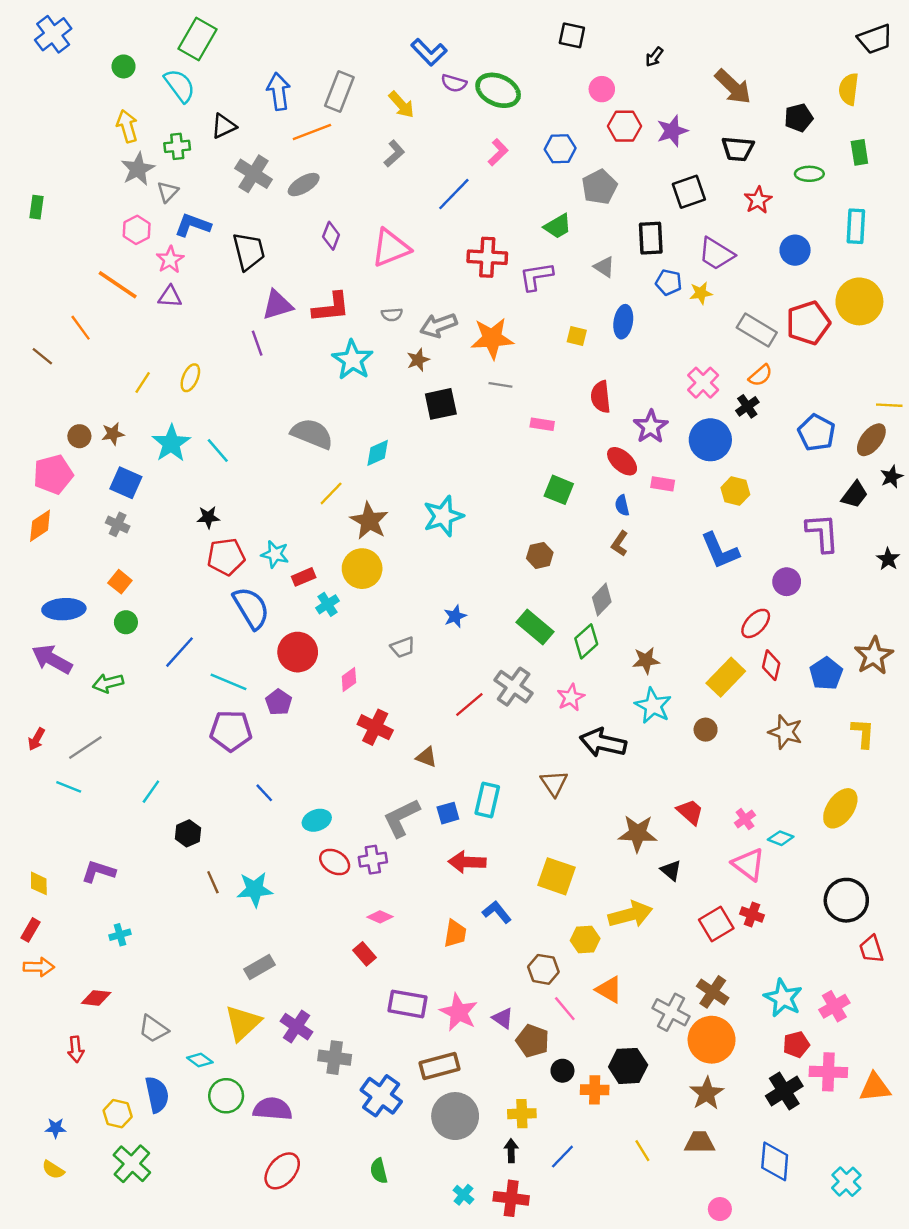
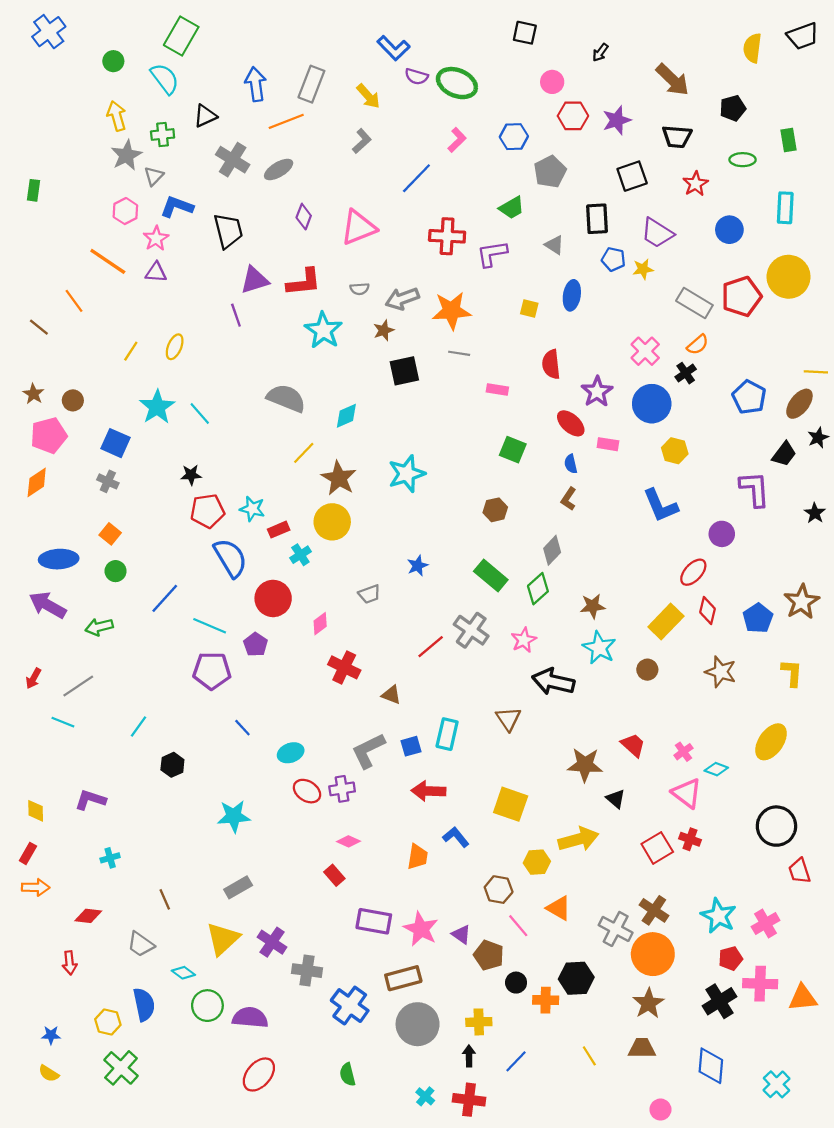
yellow semicircle: (849, 89) -> (752, 48), moved
brown star: (113, 434) -> (33, 394), moved, turned -30
brown line: (213, 882) -> (165, 899), moved

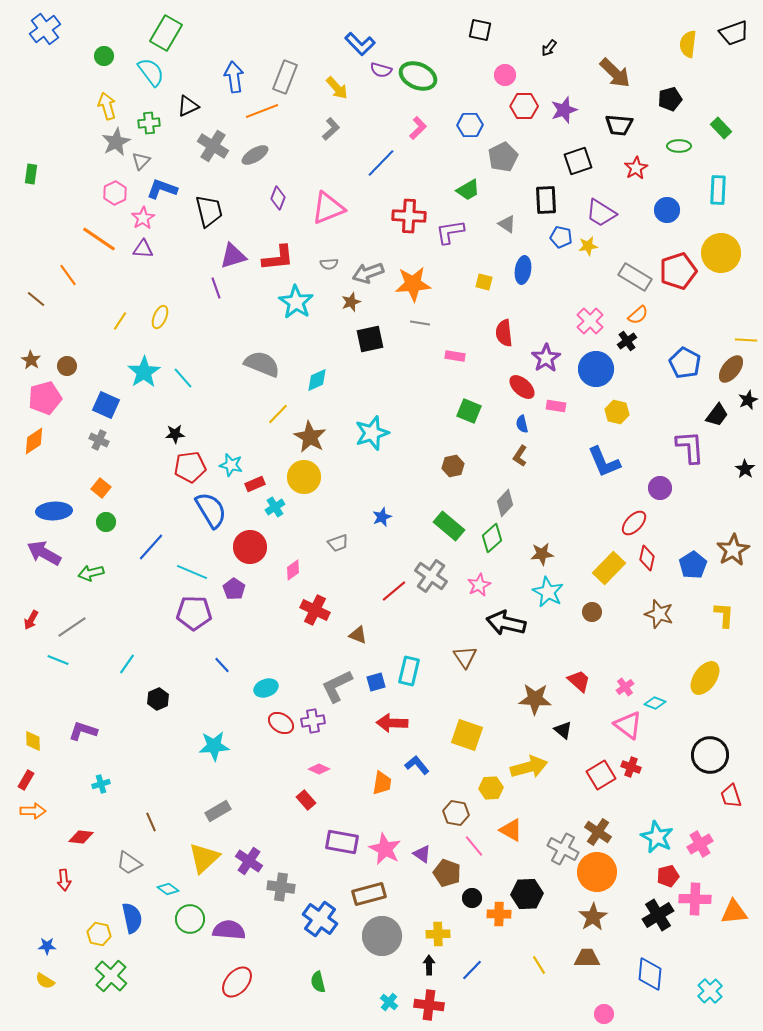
green rectangle: (789, 140) -> (721, 128), turned -35

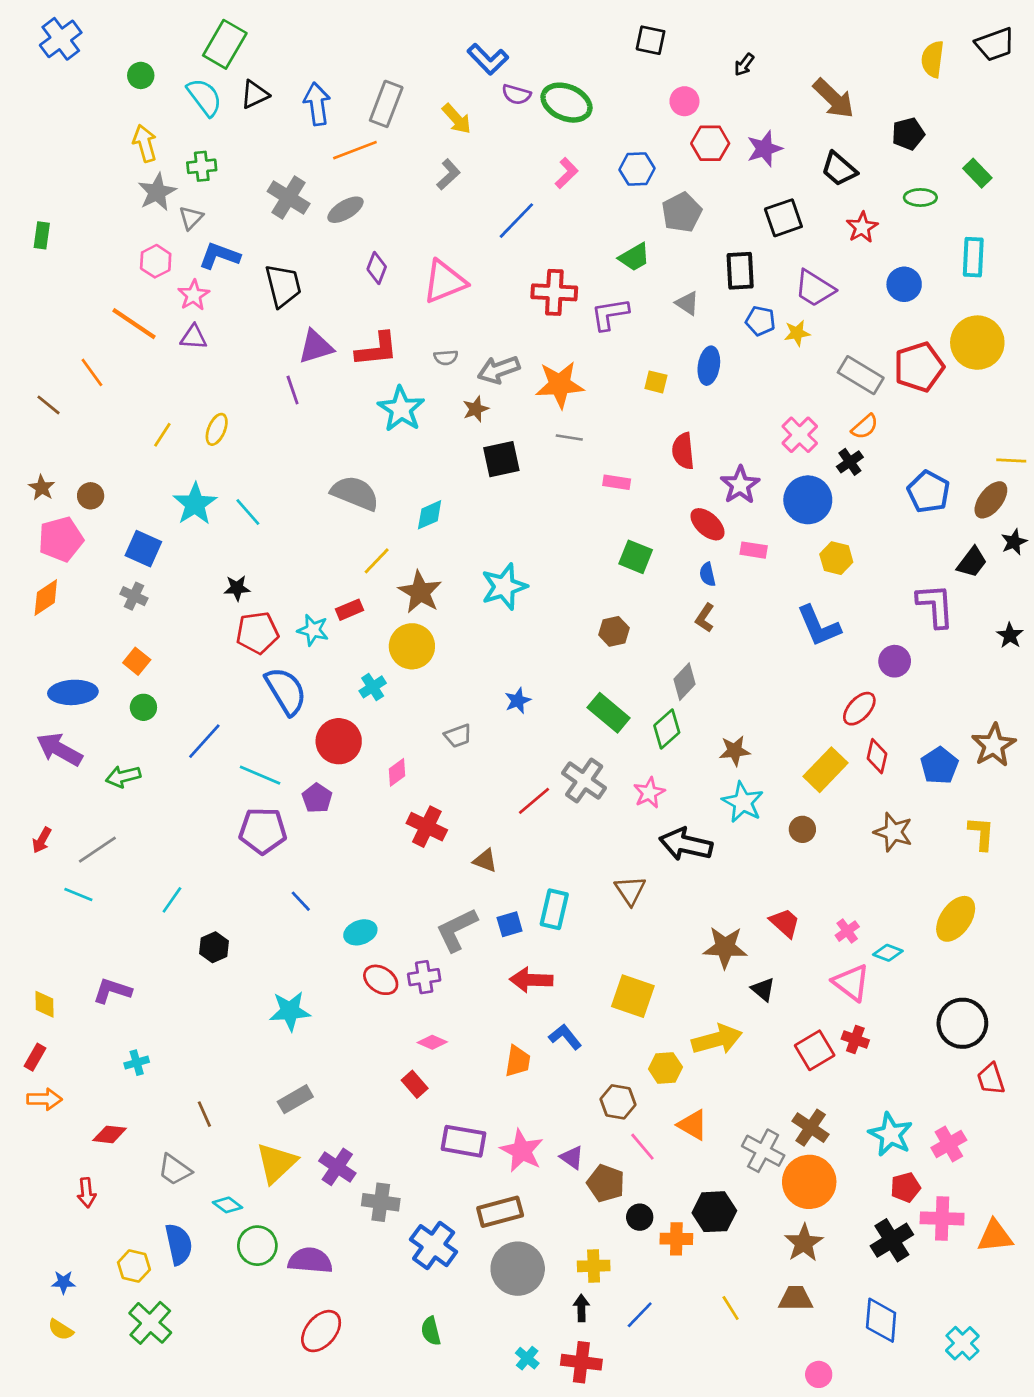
black triangle: (188, 106) -> (255, 94), moved
black trapezoid: (619, 125) -> (839, 169), turned 36
red rectangle: (255, 484) -> (350, 610), moved

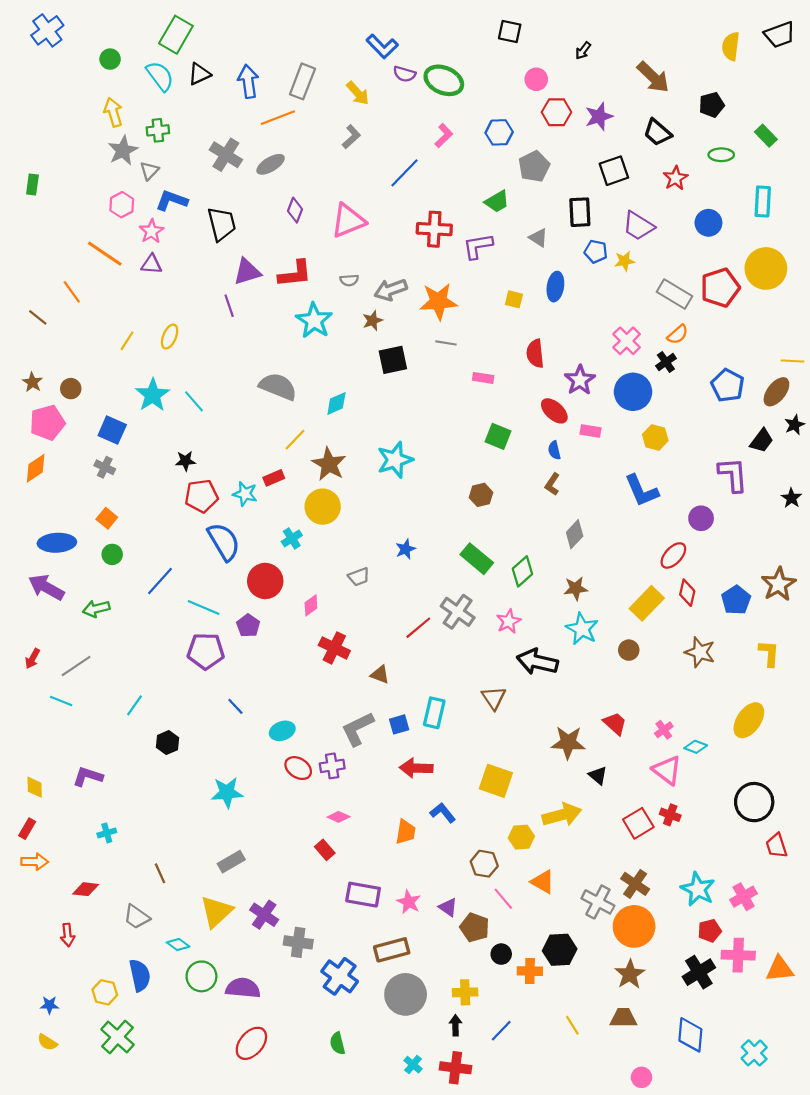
gray diamond: (684, 682) -> (575, 534), moved
pink star: (522, 1151) -> (409, 902), size x0.7

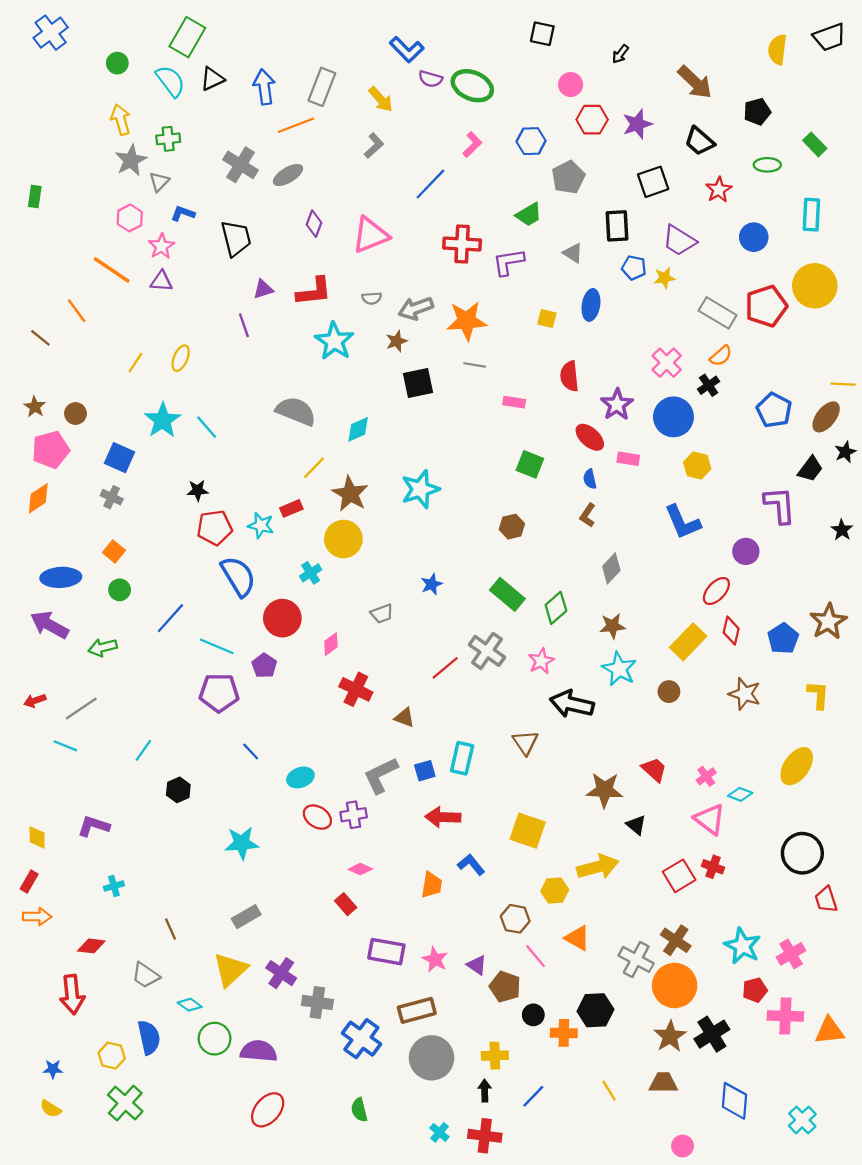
blue L-shape: (172, 200) -> (183, 213), size x0.7
purple triangle: (247, 272) -> (263, 289), size x0.7
red arrow: (32, 659) -> (35, 701), turned 42
red arrow: (68, 935) -> (72, 995), size x1.6
black cross: (699, 972) -> (712, 1034), moved

